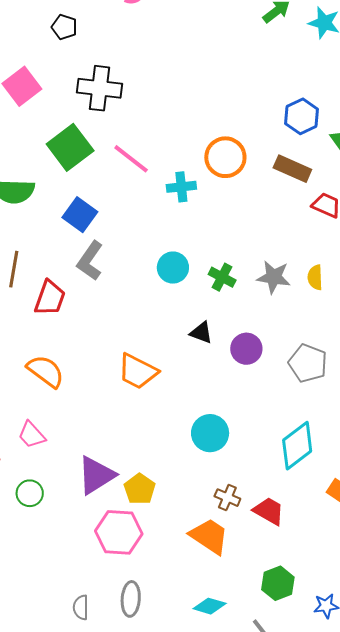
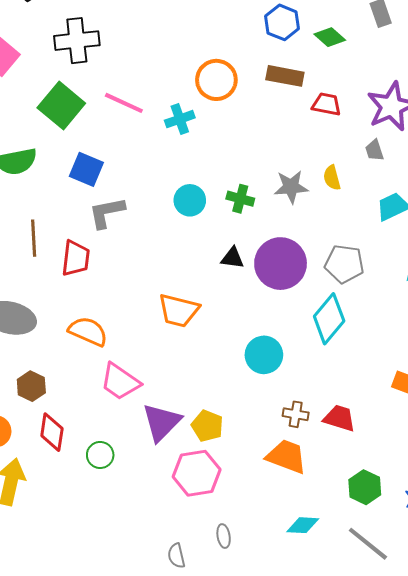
gray L-shape: (90, 261) -> (107, 213), turned 57
purple circle: (246, 349) -> (281, 264), size x1.6
pink trapezoid: (32, 435) -> (120, 382), moved, size x1.4
cyan diamond: (297, 446) -> (329, 319), moved
gray ellipse: (131, 599) -> (224, 536), size x0.7

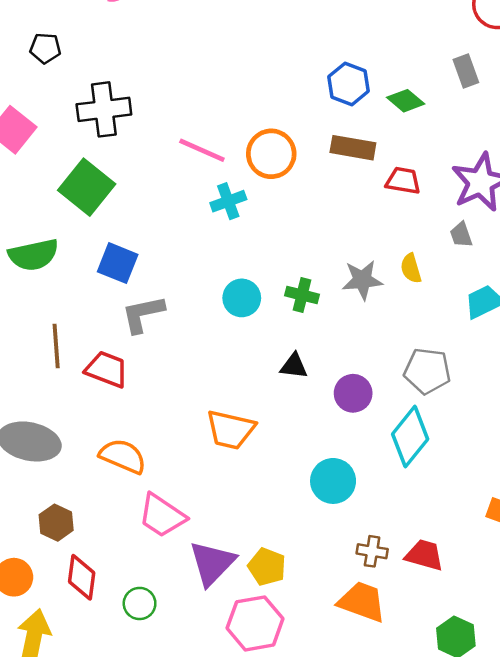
pink line: (124, 103) -> (202, 150), moved
red trapezoid: (76, 258) -> (107, 369), turned -75
purple circle: (281, 264) -> (353, 393), moved, size x0.6

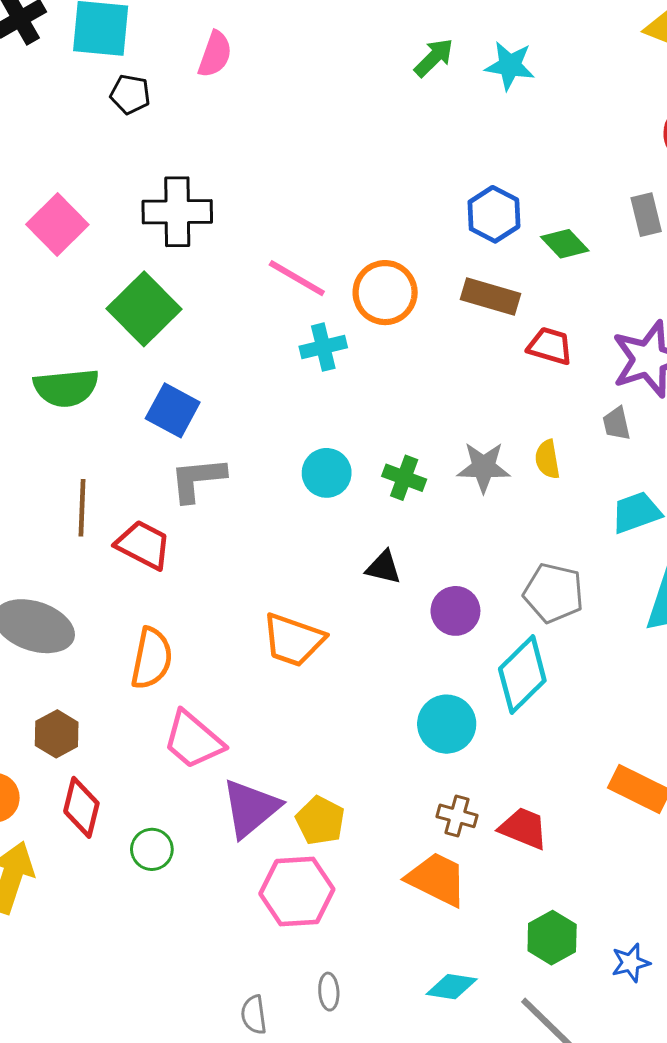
black pentagon: (45, 48) -> (130, 94), moved
orange semicircle: (123, 456) -> (152, 658), turned 72
cyan circle: (333, 481) -> (447, 724), moved

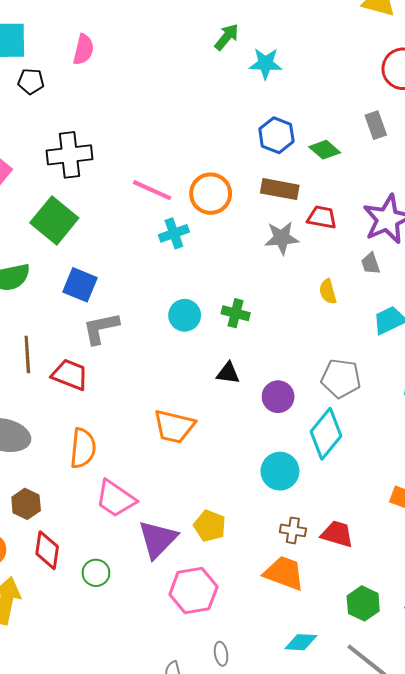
cyan star: (510, 66) -> (266, 63), moved
gray star: (484, 467) -> (282, 238), moved
yellow pentagon: (320, 821) -> (210, 526), moved

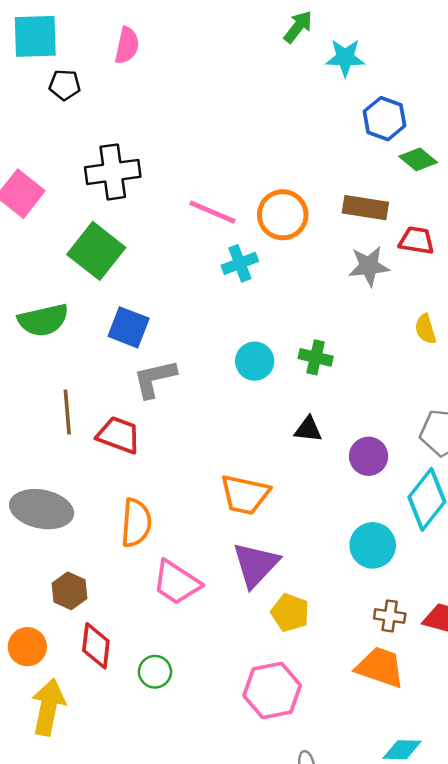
blue hexagon: (276, 135) -> (385, 119), moved
purple triangle: (158, 539) -> (256, 565), moved

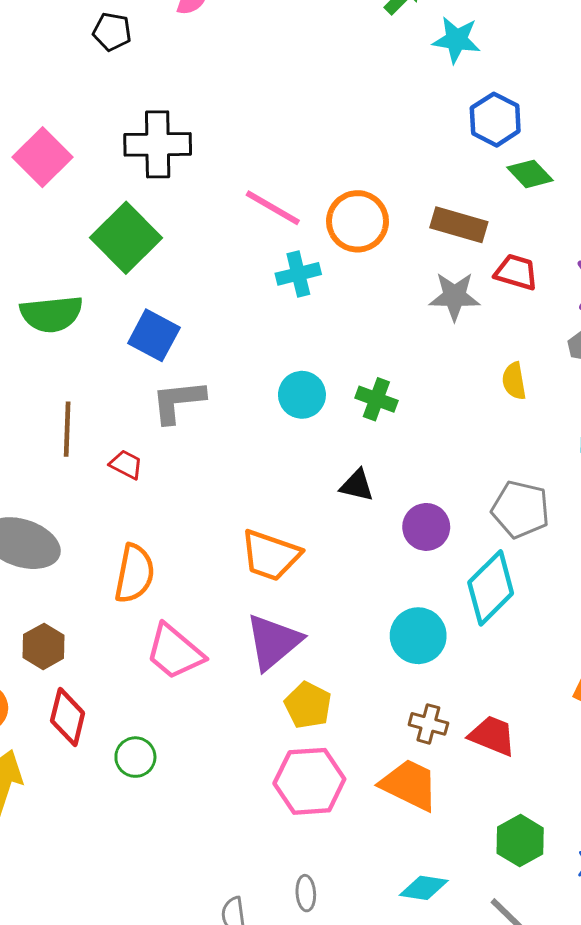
red trapezoid: (119, 435) -> (126, 465), size x0.6
pink hexagon: (272, 690) -> (309, 781), moved

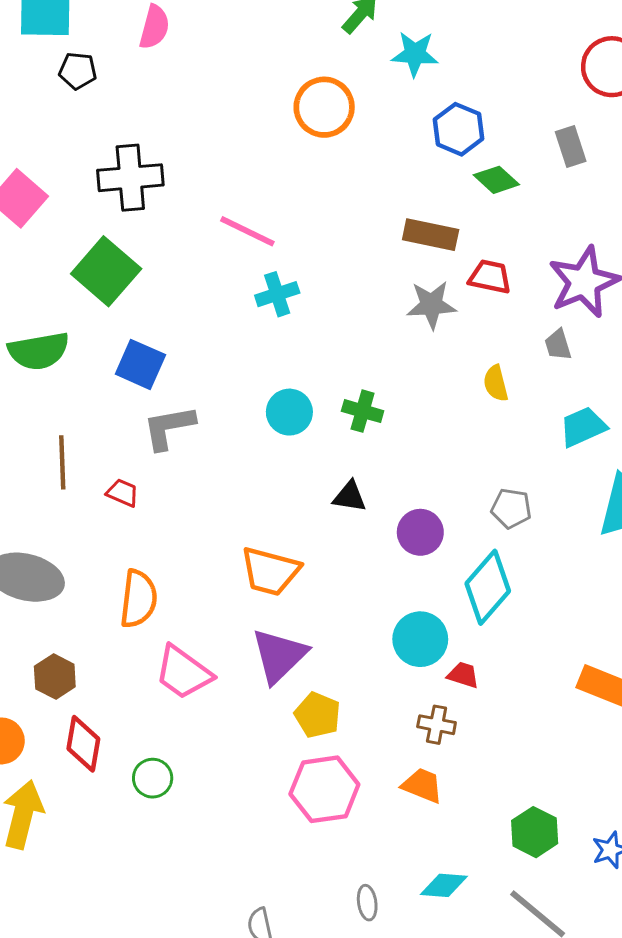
orange circle: (357, 221) -> (324, 107), moved
gray pentagon: (521, 509) -> (511, 508), size x0.7
red trapezoid: (492, 736) -> (463, 675), moved, size x0.7
orange trapezoid: (409, 785) -> (422, 785), size x0.7
gray ellipse: (306, 893) -> (367, 903), moved

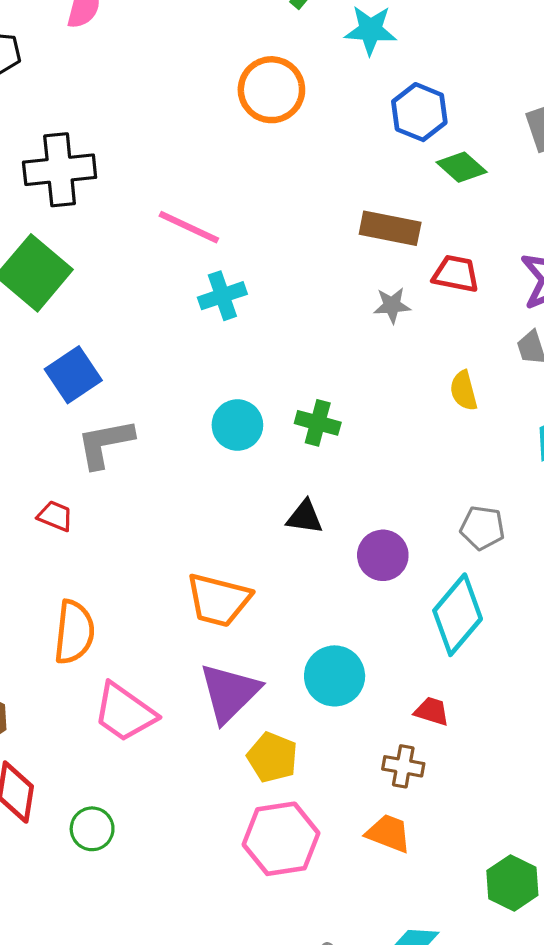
gray star: (431, 305) -> (392, 305), size x0.7
blue square: (140, 364) -> (73, 375), turned 33
cyan circle: (420, 639) -> (335, 676), moved

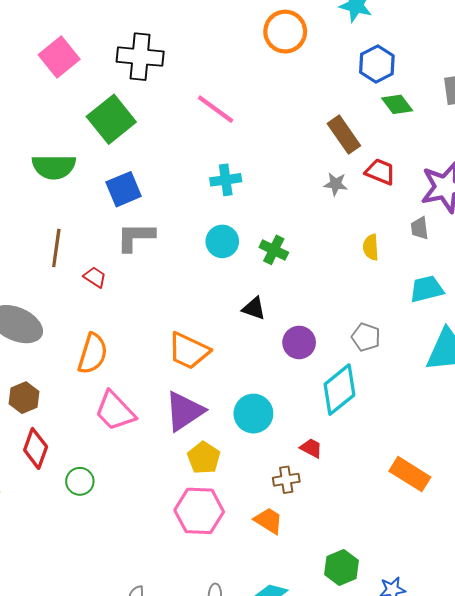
brown rectangle: (390, 228) -> (344, 135), turned 33
cyan cross: (222, 296) -> (226, 180), moved
brown cross: (403, 766) -> (286, 480), turned -30

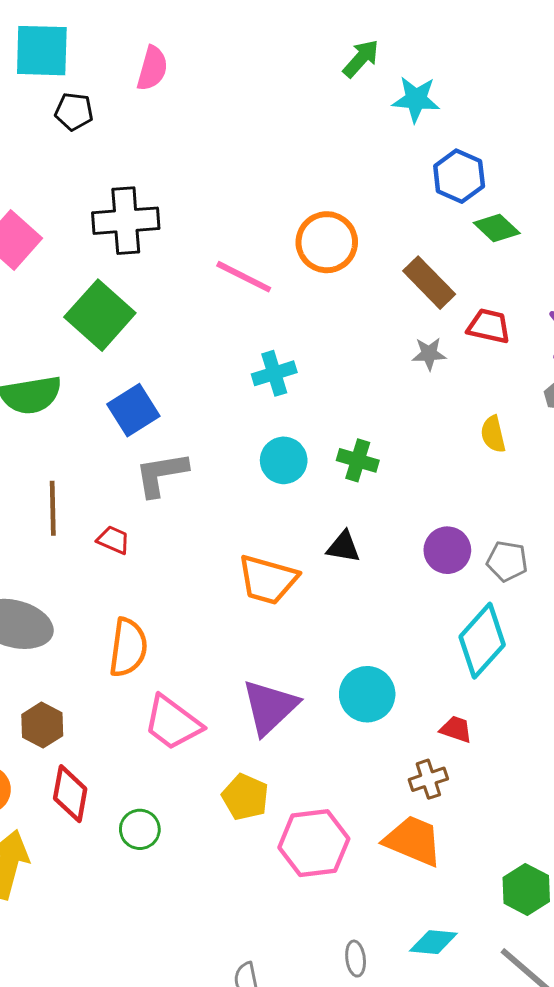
orange circle: (285, 32) -> (327, 242), moved
purple circle: (299, 342) -> (447, 550), moved
orange trapezoid: (189, 351) -> (268, 580), moved
yellow pentagon: (204, 458) -> (245, 797), moved
orange trapezoid: (268, 521) -> (413, 841), size x1.4

